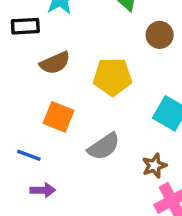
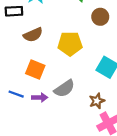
purple arrow: (43, 190) -> (40, 97), moved

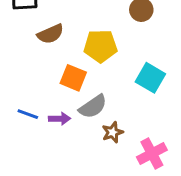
orange square: (35, 69) -> (73, 78), moved
brown star: (97, 101) -> (113, 132), moved

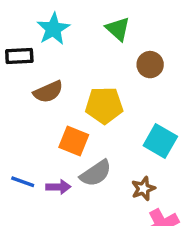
brown star: (113, 132) -> (143, 189), moved

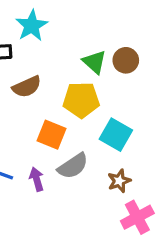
green triangle: (118, 29) -> (94, 62), moved
cyan square: (160, 141) -> (116, 135), moved
purple arrow: (58, 187) -> (37, 179), turned -105

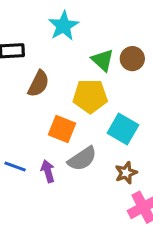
cyan star: (32, 26) -> (63, 26), moved
brown semicircle: (27, 87) -> (38, 84), turned -40

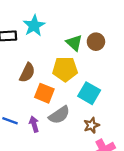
cyan star: (63, 26) -> (34, 26), moved
brown semicircle: (38, 84) -> (27, 73), moved

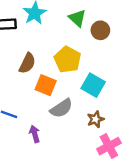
green triangle: (74, 43) -> (77, 18), moved
yellow pentagon: (65, 69) -> (67, 60), turned 30
purple arrow: (34, 124) -> (35, 134), moved

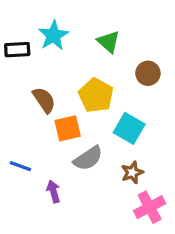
brown circle: (100, 30) -> (148, 73), moved
brown semicircle: (27, 63) -> (44, 100), turned -60
orange square: (46, 85) -> (68, 128), turned -35

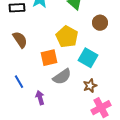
brown semicircle: (44, 100) -> (20, 40), moved
blue line: (20, 166) -> (19, 82), turned 40

